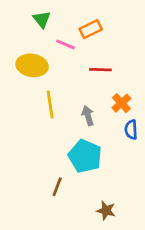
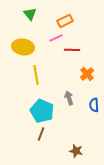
pink line: (66, 44) -> (56, 38), moved, turned -48
gray arrow: (88, 116) -> (69, 98), moved
blue semicircle: (131, 130) -> (94, 105), moved
cyan pentagon: (85, 156) -> (42, 111), moved

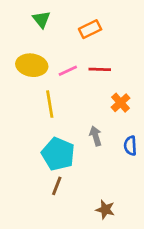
pink line: (56, 38) -> (68, 71), moved

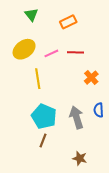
yellow ellipse: (32, 65) -> (24, 49), turned -45
gray arrow: (96, 136) -> (77, 117), moved, size x1.5

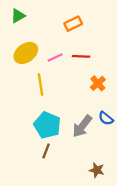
green triangle: (31, 15) -> (18, 16), moved, turned 40
blue semicircle: (99, 110) -> (106, 118), turned -48
gray arrow: (77, 117) -> (82, 126), turned -125
brown star: (80, 158) -> (97, 170), moved

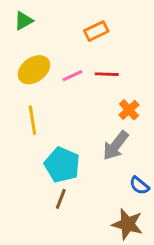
yellow line: (40, 85) -> (32, 120), moved
blue semicircle: (106, 118) -> (139, 186), moved
gray arrow: (82, 126) -> (116, 145), moved
brown star: (97, 170) -> (128, 224), size x1.5

